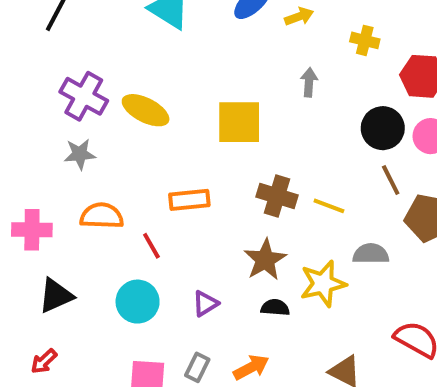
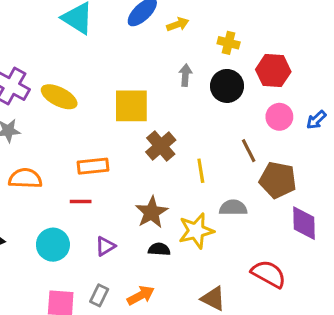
black circle: (383, 128) -> (227, 86), moved
brown cross: (277, 196) -> (161, 146), moved, turned 32
yellow line: (329, 206) -> (201, 171), turned 60
red line: (151, 246) -> (81, 201), moved, turned -60

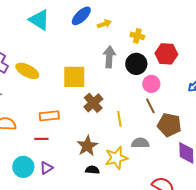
gray arrow: (185, 75) -> (109, 57), size x1.5
pink circle: (279, 117) -> (151, 84), moved
purple triangle: (105, 246) -> (46, 168), moved

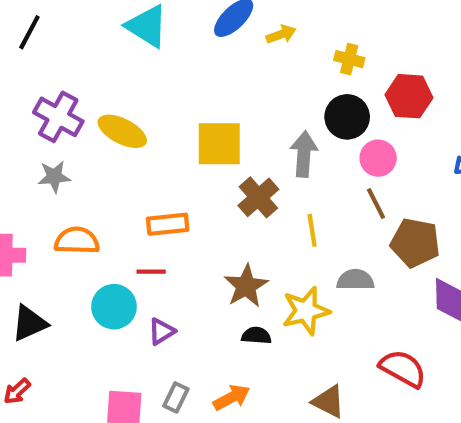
gray arrow: (109, 57) -> (304, 154), moved
cyan circle: (23, 167) -> (114, 307), moved

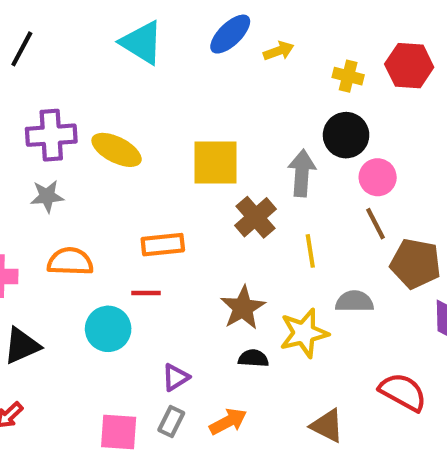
red hexagon: (409, 96) -> (409, 66), moved
purple cross: (58, 117) -> (51, 135), turned -33
purple triangle: (161, 331) -> (175, 377), moved

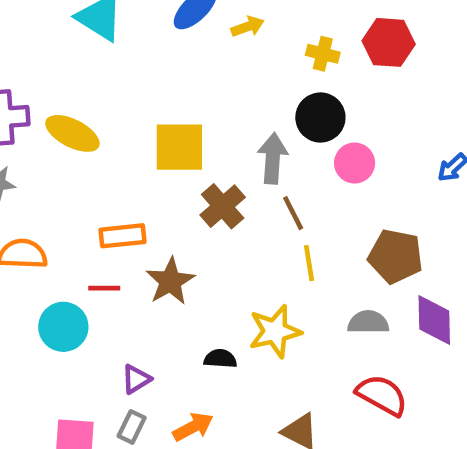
brown line: (375, 224) -> (293, 213), moved
yellow line: (310, 251) -> (309, 263), moved
gray semicircle: (354, 301) -> (368, 322), moved
brown star: (243, 308) -> (170, 281), moved

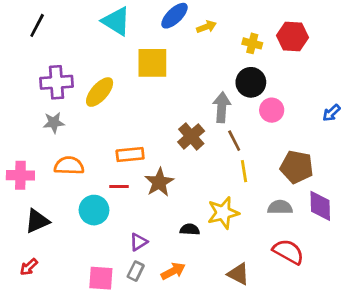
yellow ellipse: (72, 133) -> (100, 92), turned -76
yellow square: (179, 147) -> (152, 63), moved

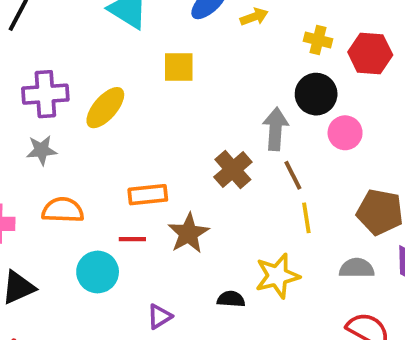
red hexagon: (293, 37) -> (370, 53), moved
yellow square: (152, 63) -> (179, 67), size x0.7

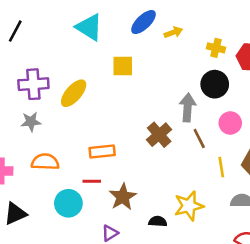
pink circle: (345, 133) -> (230, 123), moved
yellow line: (306, 218) -> (221, 167), moved
brown star: (188, 233) -> (123, 197), moved

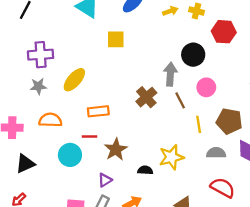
yellow arrow: (173, 32) -> (170, 11), moved
yellow cross: (216, 48) -> (196, 11), moved
yellow ellipse: (74, 93) -> (74, 80), moved

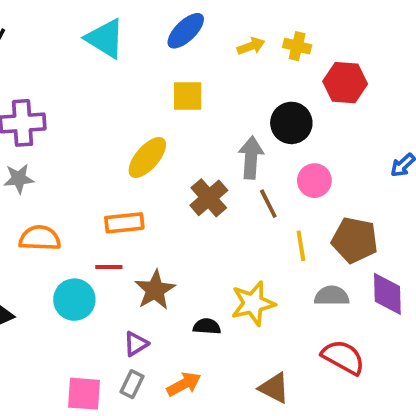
yellow square: (116, 39) -> (188, 96), moved
yellow ellipse: (74, 80) -> (147, 157), moved

